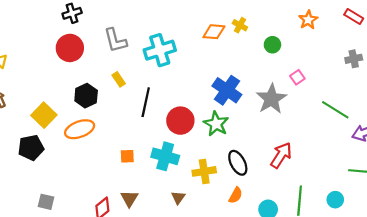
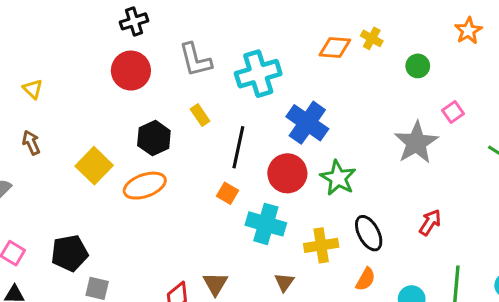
blue cross: (227, 90) -> (307, 123), moved
black pentagon: (31, 148) -> (70, 253), moved
red arrow: (281, 155) -> (430, 222), size x0.7
orange square: (127, 156) -> (228, 193), moved, turned 32

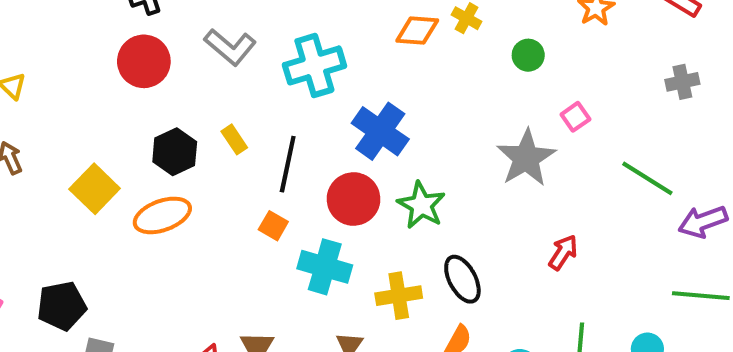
gray L-shape: (195, 60) -> (230, 47), turned -36
yellow rectangle: (200, 115) -> (234, 139), moved
red arrow: (430, 222) -> (563, 252), moved

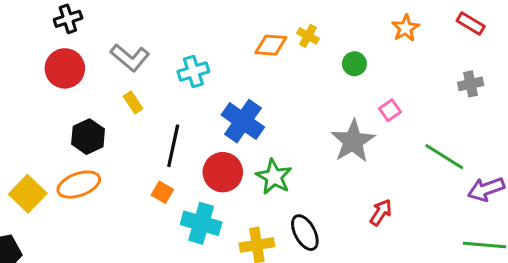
cyan cross: (314, 65) -> (193, 71), size x0.7
yellow rectangle: (234, 139) -> (133, 102), moved
yellow square: (95, 189) -> (28, 194), moved

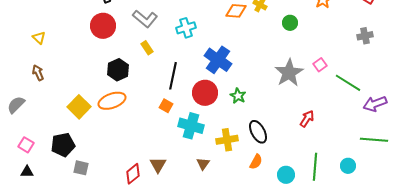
pink square: (390, 110) -> (320, 65), moved
green star: (274, 177) -> (238, 96), size x0.7

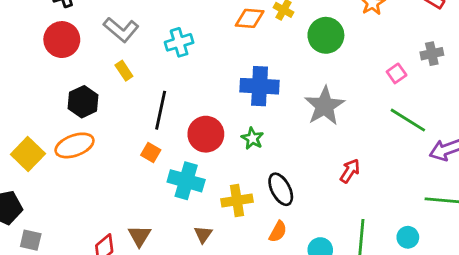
green circle: (290, 23) -> (326, 35), size x1.6
blue cross: (218, 60) -> (260, 86), moved, turned -32
pink square: (320, 65) -> (397, 73), moved

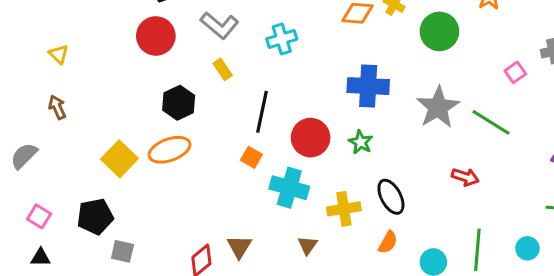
green line: (408, 120) -> (491, 122), moved
red arrow: (350, 171) -> (465, 177), turned 75

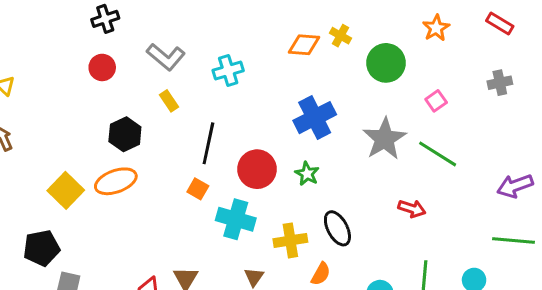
red circle: (156, 36) -> (102, 67), size x0.7
pink square: (515, 72) -> (436, 101), moved
blue cross: (368, 86) -> (315, 118), turned -30
orange semicircle: (388, 242) -> (321, 274), moved

